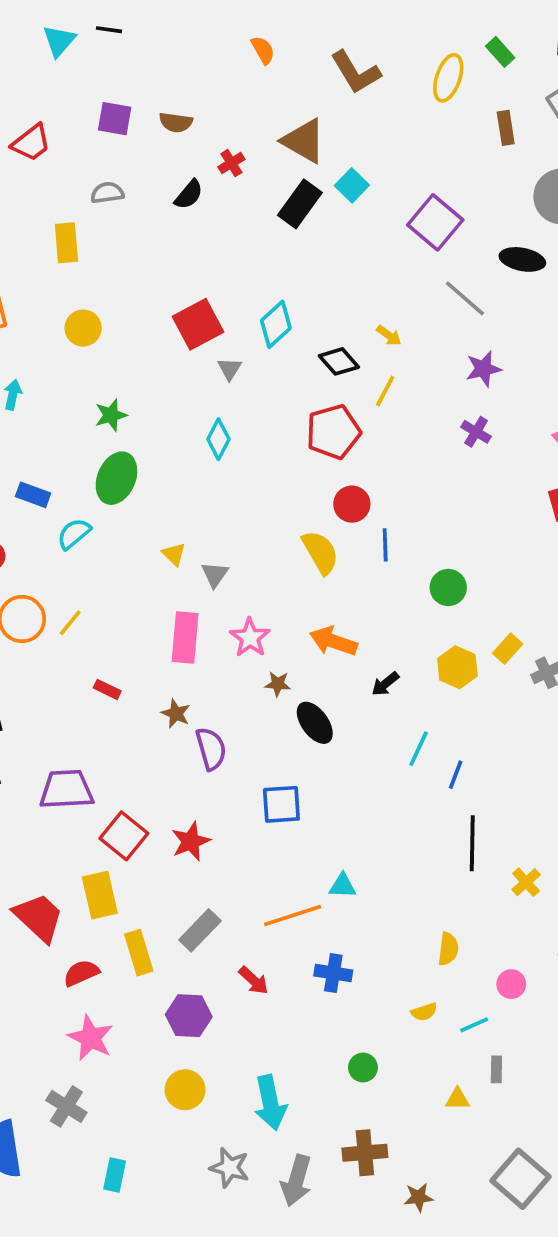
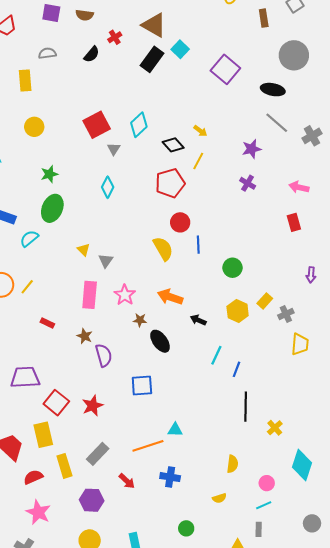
gray line: (465, 298) -> (277, 123), moved
black arrow: (385, 684) -> (198, 320), turned 63
cyan line: (474, 1025) -> (264, 505), moved

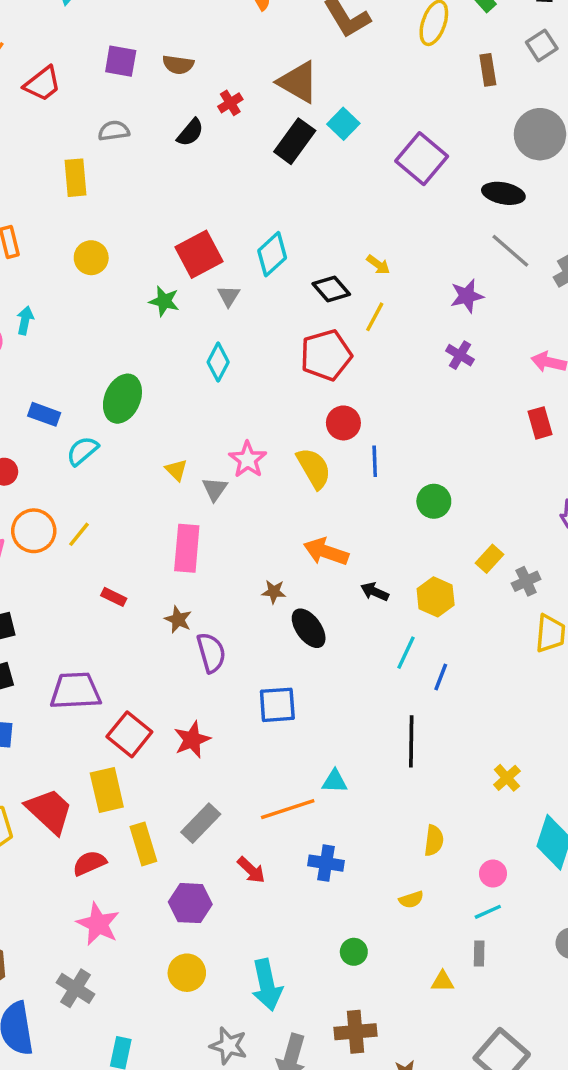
green star: (49, 174) -> (164, 301), moved, turned 30
pink star: (125, 295) -> (248, 460), moved
yellow hexagon: (238, 311) -> (436, 597), moved
black line: (246, 407) -> (411, 741), moved

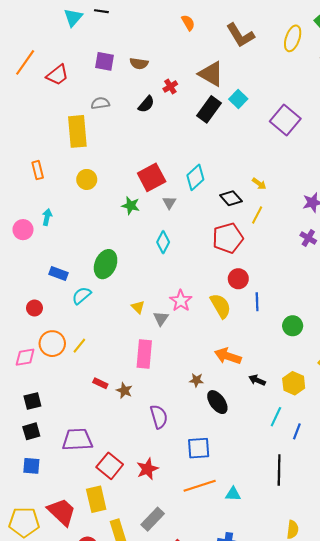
yellow rectangle: (75, 178) -> (77, 131), size x1.4
brown star: (178, 620) -> (124, 391), moved
orange line: (288, 809) -> (200, 486), moved

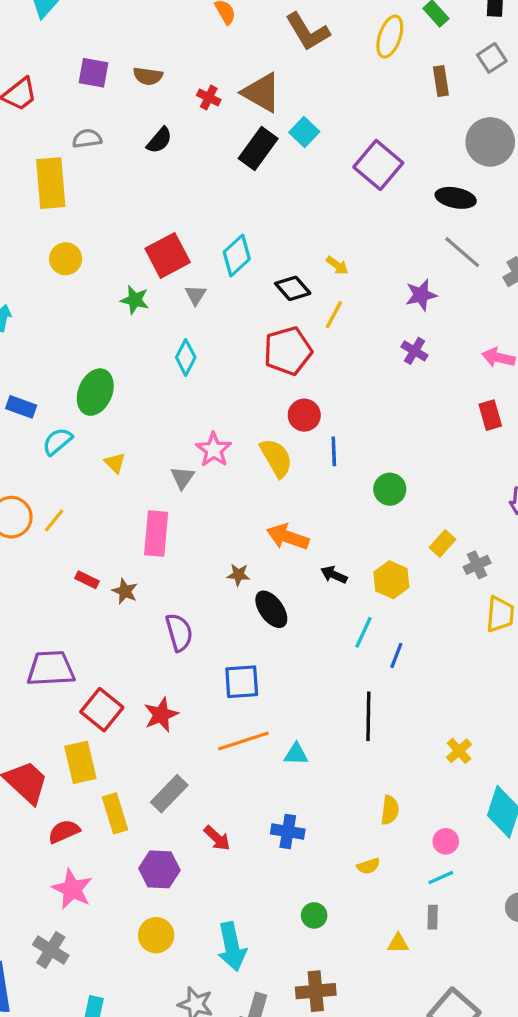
red cross: (170, 86) -> (209, 97), moved, turned -32
yellow triangle: (138, 307) -> (115, 463), moved

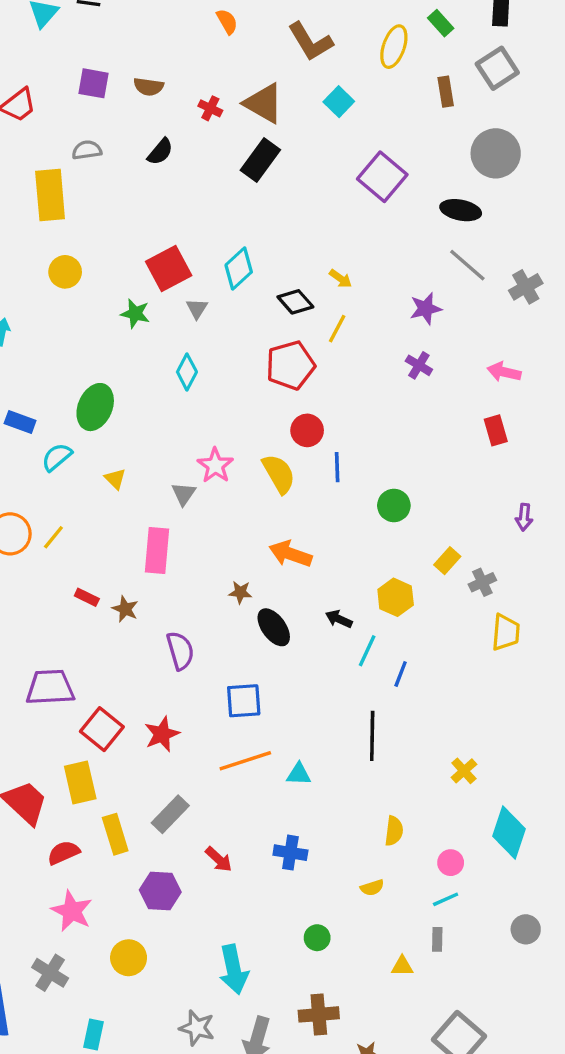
gray square: (492, 58) -> (497, 68), size x1.4
cyan square: (304, 132) -> (339, 102), moved
black arrow: (334, 575) -> (339, 619), moved
yellow circle: (156, 935) -> (129, 958), moved

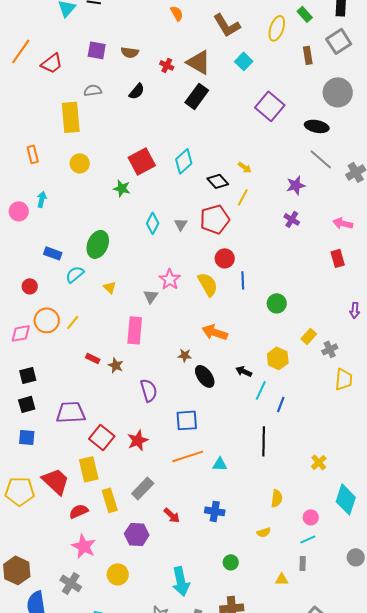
gray triangle: (197, 309) -> (181, 224), moved

